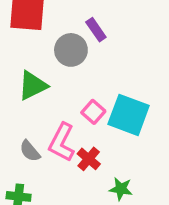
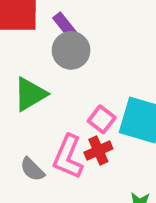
purple rectangle: (96, 30) -> (65, 26), moved
red cross: (89, 159) -> (98, 151), moved, turned 30

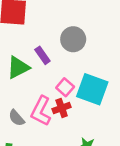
purple rectangle: (65, 26) -> (42, 55), moved
gray circle: (71, 50) -> (73, 39), moved

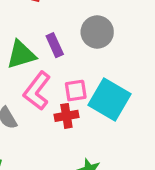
pink square: (65, 87) -> (76, 91), turned 30
pink L-shape: (41, 111) -> (37, 91), moved

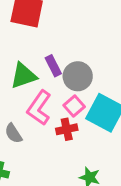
gray circle: (97, 32) -> (78, 76), moved
pink square: (76, 91) -> (74, 106), turned -30

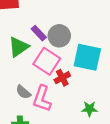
pink square: (74, 106) -> (47, 61), moved, size x1.6
pink L-shape: (39, 108) -> (42, 99), moved

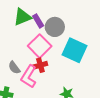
green triangle: (19, 47) -> (22, 17), moved
red cross: (62, 78) -> (40, 65), moved

